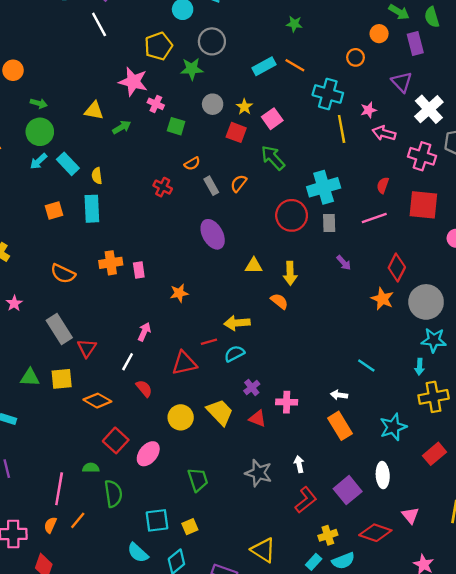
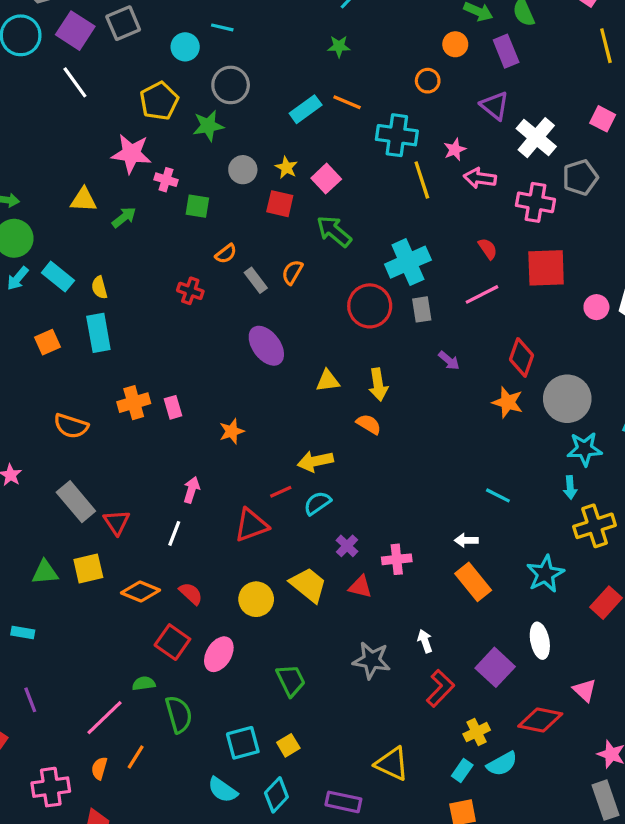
red semicircle: (383, 185) -> (488, 249), turned 133
red semicircle: (144, 389) -> (191, 594), moved
pink line: (59, 489) -> (105, 718), turned 44

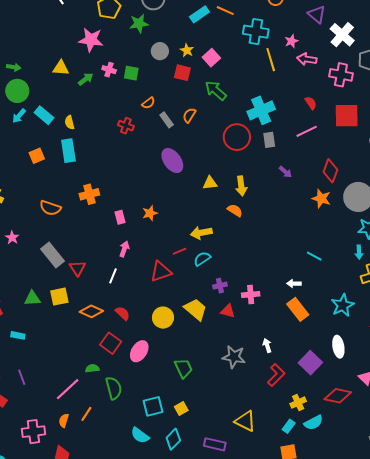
pink cross: (166, 180) -> (109, 70), moved
pink rectangle: (173, 407) -> (120, 217), moved
purple cross: (347, 546) -> (220, 286), turned 32

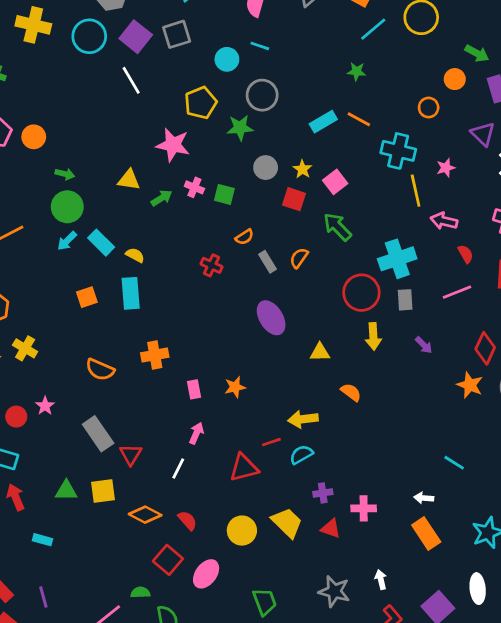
pink arrow: (307, 59) -> (444, 221), moved
yellow semicircle: (70, 122) -> (135, 255), turned 128
yellow arrow: (241, 186) -> (373, 336), moved

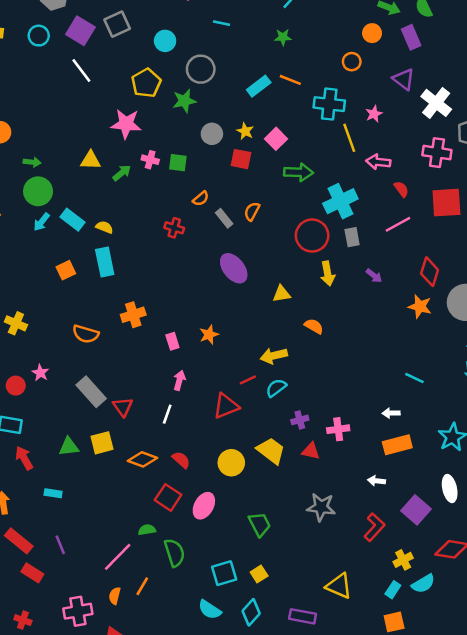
cyan circle: (89, 36) -> (39, 36), size x0.7
cyan line: (260, 46) -> (222, 23), moved
green arrow: (337, 227) -> (299, 172), moved, turned 144
orange rectangle: (426, 533) -> (397, 445), turned -64
white arrow: (381, 580) -> (377, 481), moved, turned -63

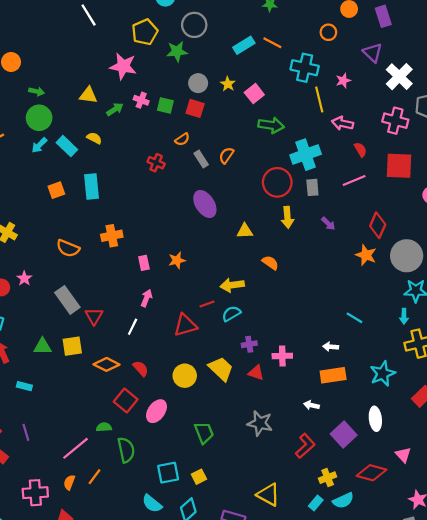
red square: (241, 159) -> (195, 108), moved
yellow semicircle: (104, 227) -> (94, 138), moved

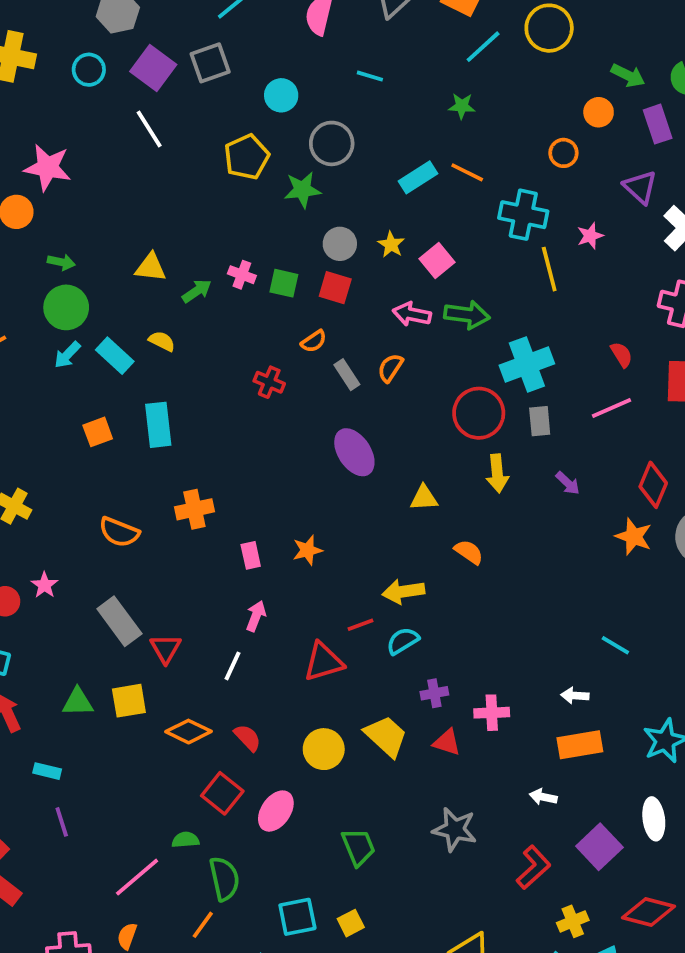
pink star: (123, 66) -> (48, 167), moved
pink arrow: (343, 123) -> (412, 314), moved
purple line: (26, 432) -> (62, 822), moved
orange line: (95, 477) -> (203, 925), moved

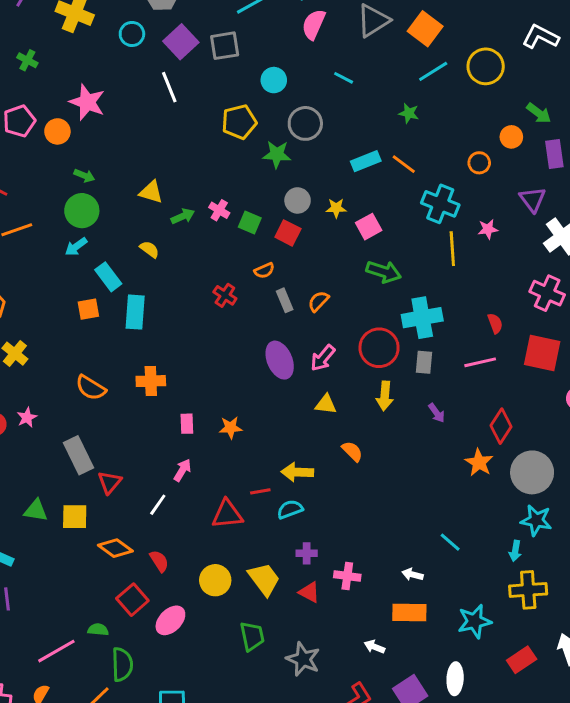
yellow star: (391, 244) -> (336, 208), turned 30
pink arrow: (412, 314) -> (323, 358), moved, turned -72
cyan rectangle: (115, 356) -> (108, 277), moved
green trapezoid: (358, 847) -> (252, 636), moved

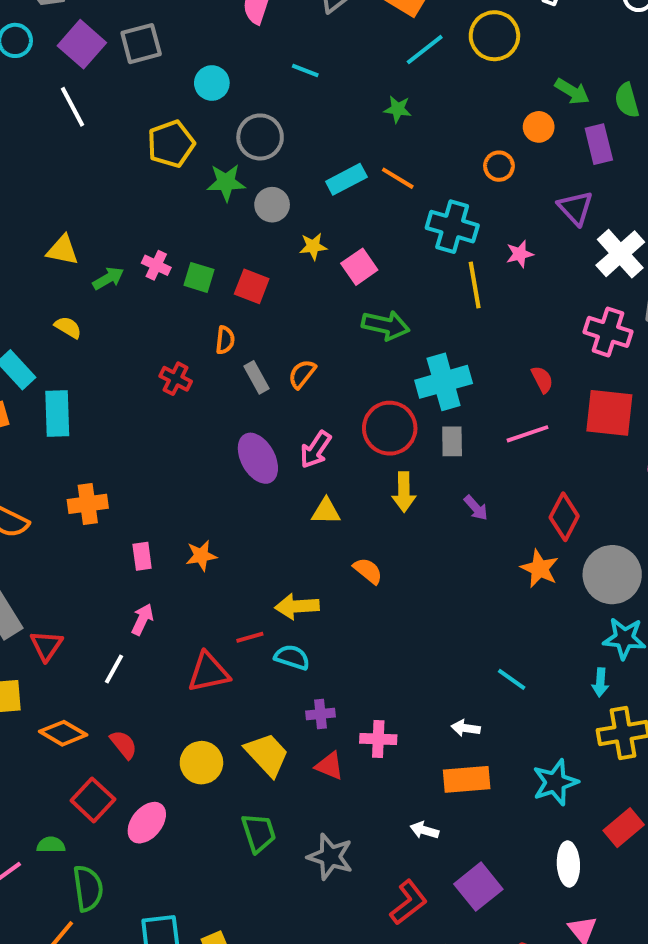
gray circle: (298, 200) -> (272, 205), moved
orange semicircle: (264, 271) -> (225, 340), turned -54
cyan semicircle: (290, 509) -> (292, 657), turned 45
white ellipse: (455, 679) -> (568, 864), moved

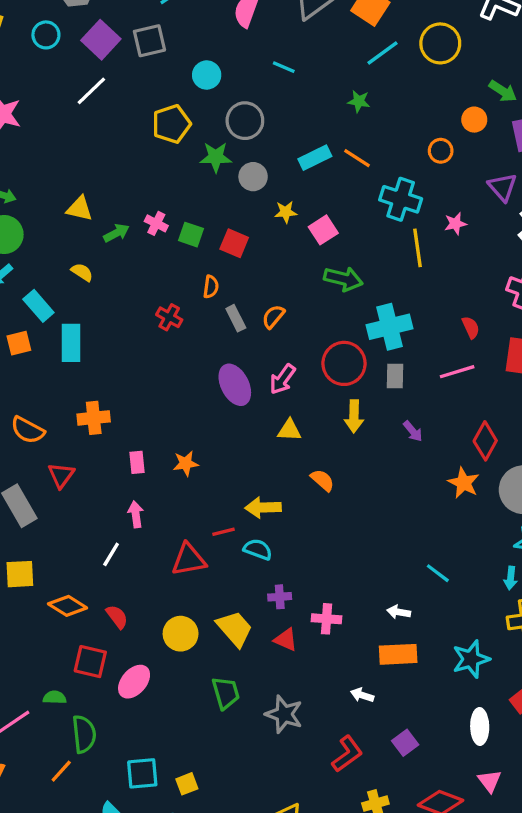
white line: (73, 107) -> (91, 91), turned 72
pink arrow: (142, 619) -> (136, 514), turned -35
red triangle: (46, 646) -> (61, 475), moved
red square: (93, 800) -> (90, 662), turned -32
purple square: (478, 887) -> (405, 743), size x0.7

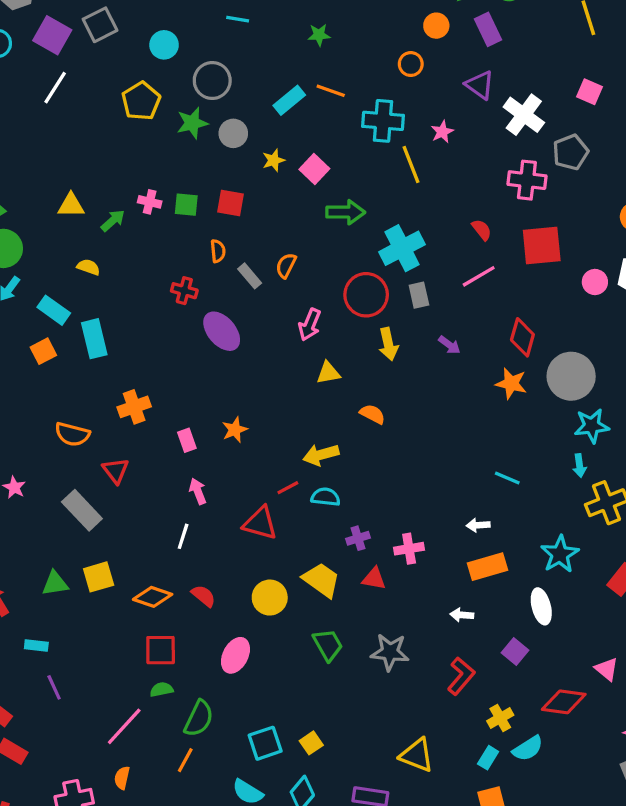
purple ellipse: (235, 385) -> (222, 331), moved
red triangle: (189, 560) -> (260, 523), turned 39
red square: (90, 662) -> (161, 650), moved
white ellipse: (480, 726) -> (541, 606), moved
green semicircle: (84, 734) -> (199, 719), turned 45

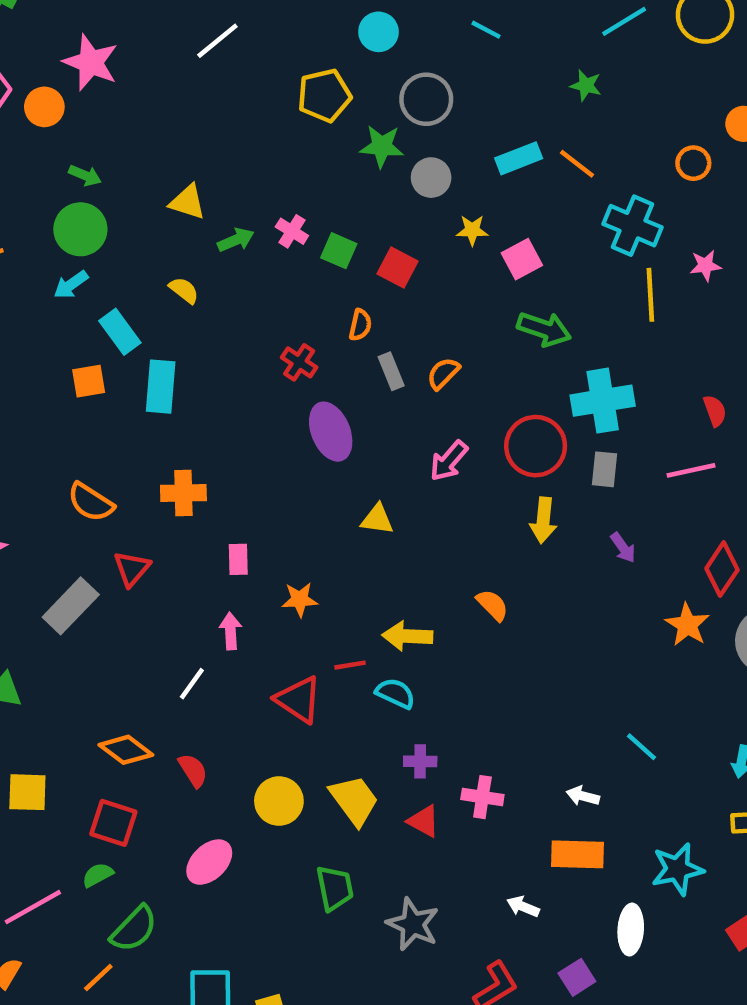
yellow triangle: (328, 373) -> (377, 519), moved
orange star: (235, 430) -> (300, 599), moved
gray rectangle: (82, 510) -> (71, 606), turned 69
yellow square: (99, 577) -> (27, 792), moved
green semicircle: (162, 689) -> (98, 875), turned -35

